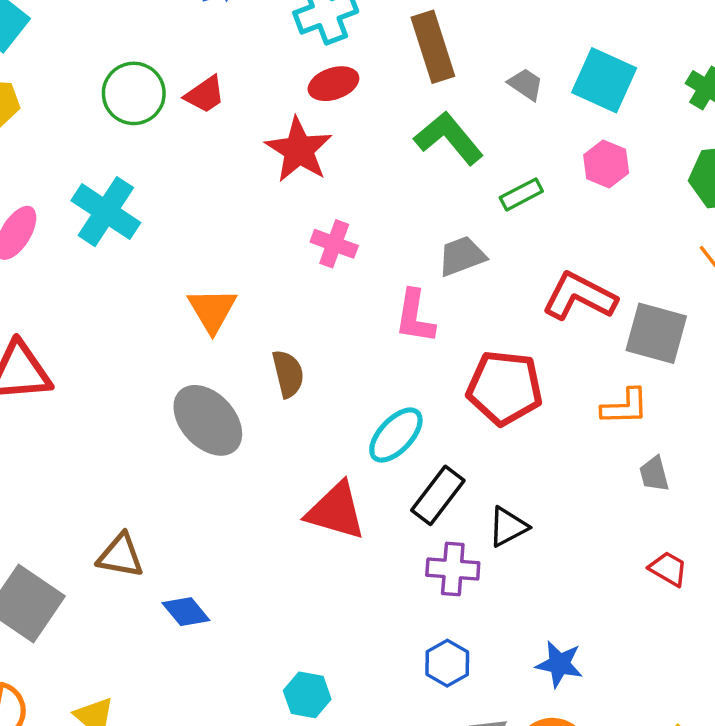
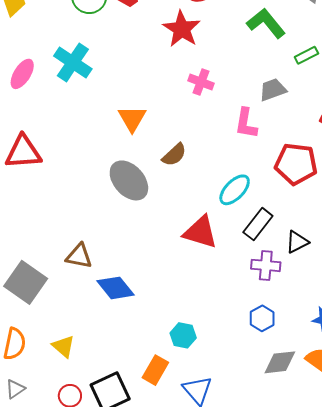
brown semicircle: (288, 374) -> (174, 155), turned 60
blue diamond: (186, 612) -> (115, 288), size x1.4

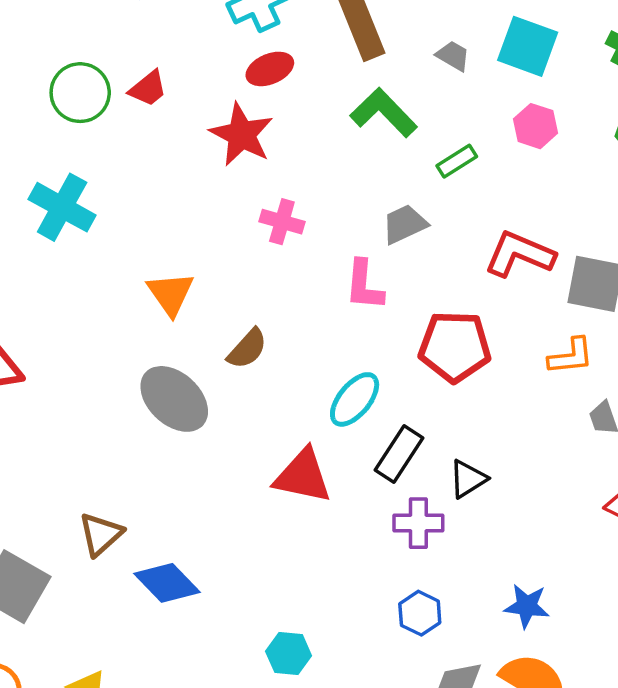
brown triangle: (79, 256) -> (101, 534), turned -48

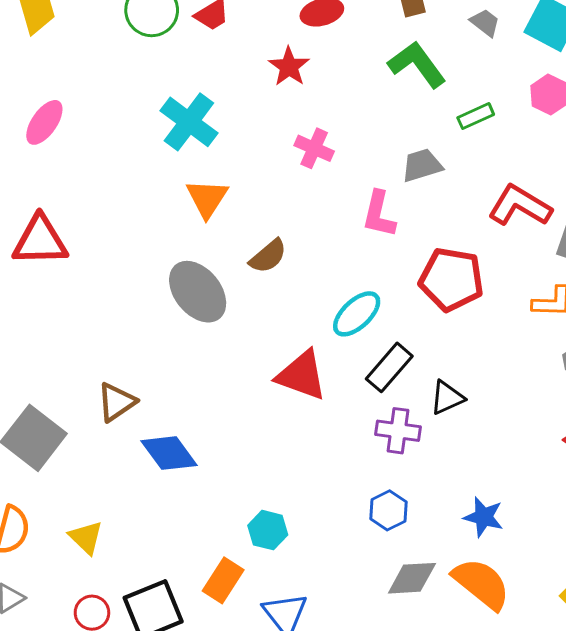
red star: (242, 135) -> (289, 67), size x0.7
cyan cross: (62, 207) -> (189, 122), moved

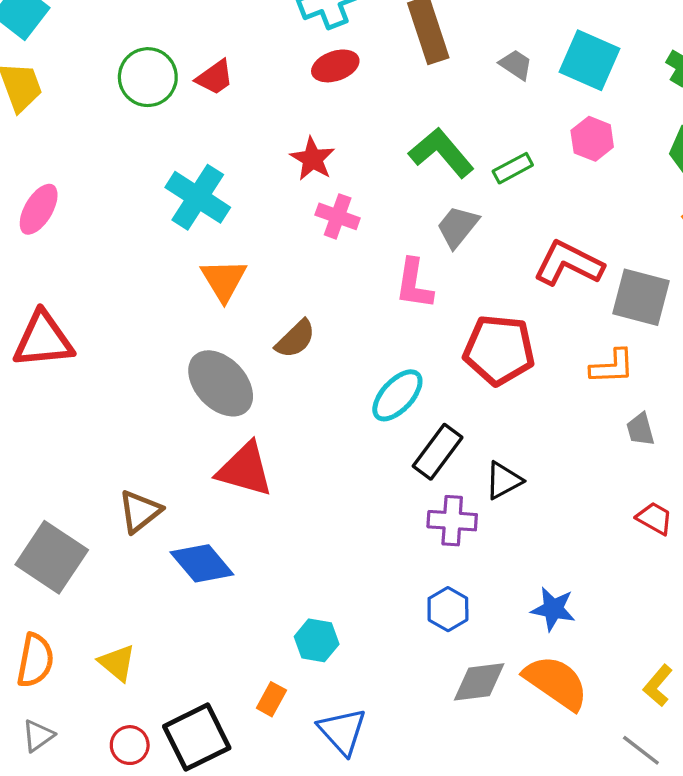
green L-shape: (417, 64) -> (441, 153), moved
red star: (289, 67) -> (313, 159), moved
gray trapezoid: (422, 165) -> (458, 227), turned -30
red triangle: (302, 375) -> (245, 469), moved
orange rectangle: (223, 580) -> (271, 699), size x0.7

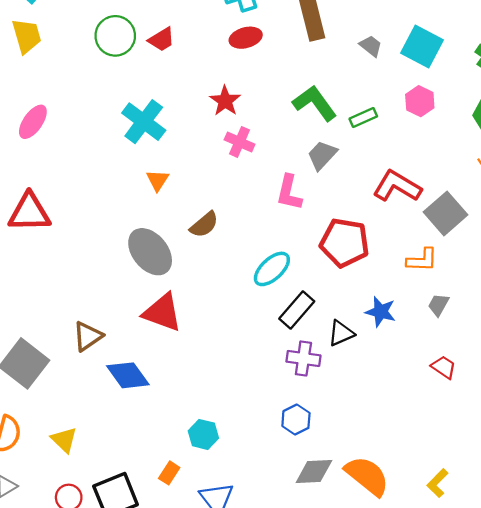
orange triangle: (224, 280) -> (157, 180), size x0.7
gray square: (641, 297) -> (446, 213), turned 30
gray trapezoid: (640, 429) -> (438, 305), turned 40
blue star: (553, 609) -> (381, 312), moved

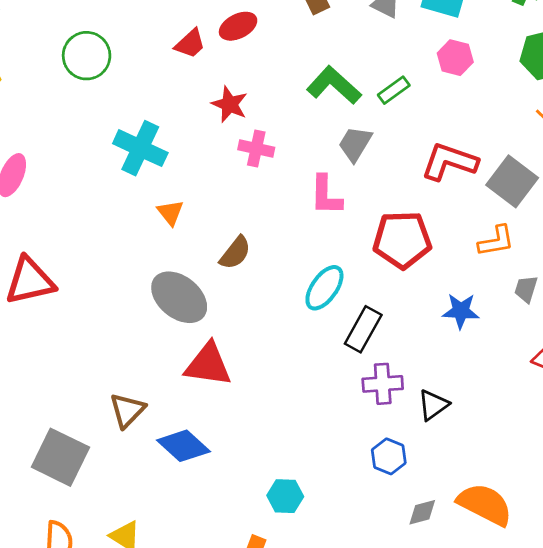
red trapezoid: (162, 39) -> (190, 44), moved
black triangle: (341, 333) -> (433, 405), moved
gray diamond: (314, 472) -> (422, 512), size x0.7

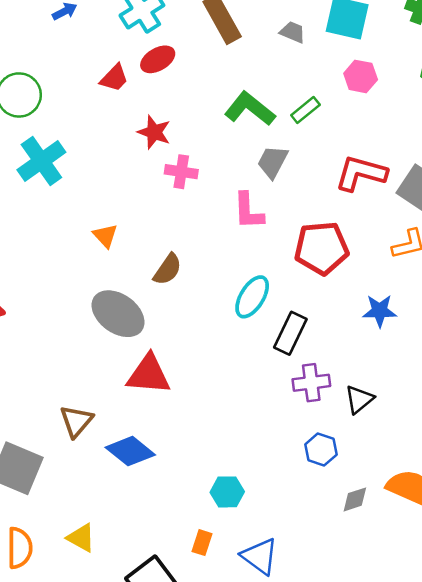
cyan cross: (140, 148) -> (41, 161), moved, turned 33

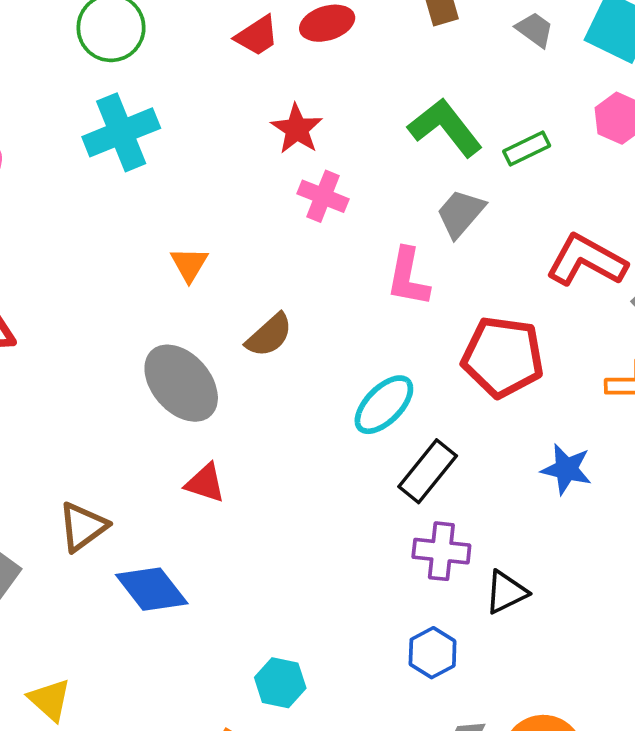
red triangle: (149, 374) -> (205, 483), size x0.6

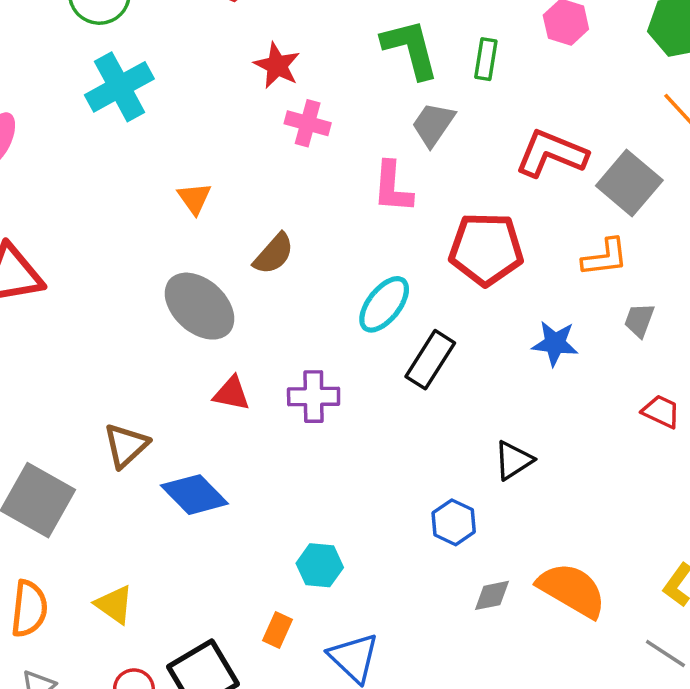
green L-shape: (445, 128) -> (410, 49), turned 30
green rectangle: (527, 149) -> (486, 59), turned -48
purple cross: (441, 551) -> (314, 397), moved

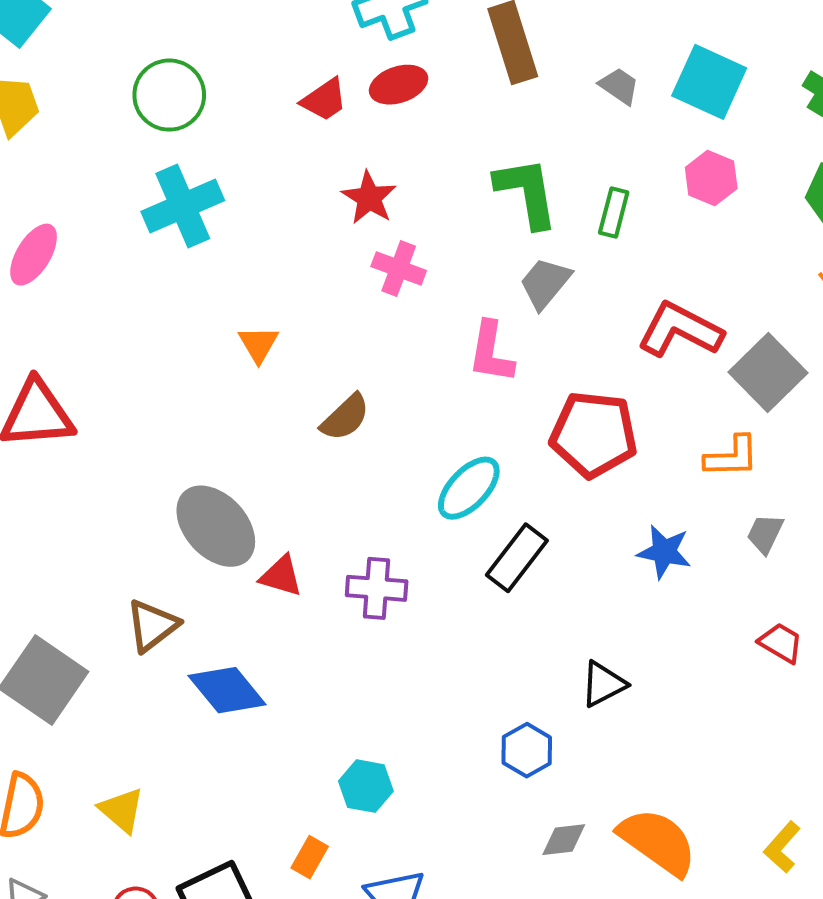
gray ellipse: (200, 306) -> (216, 526), moved

